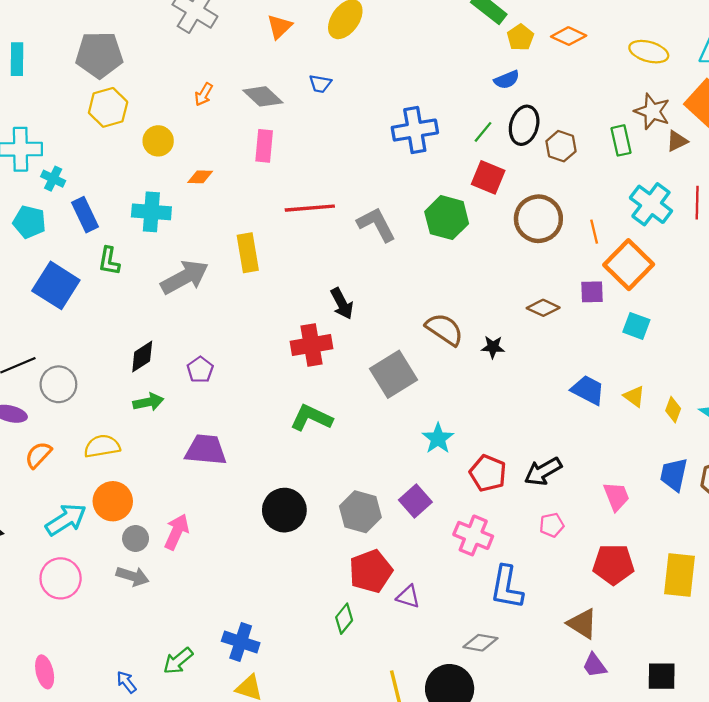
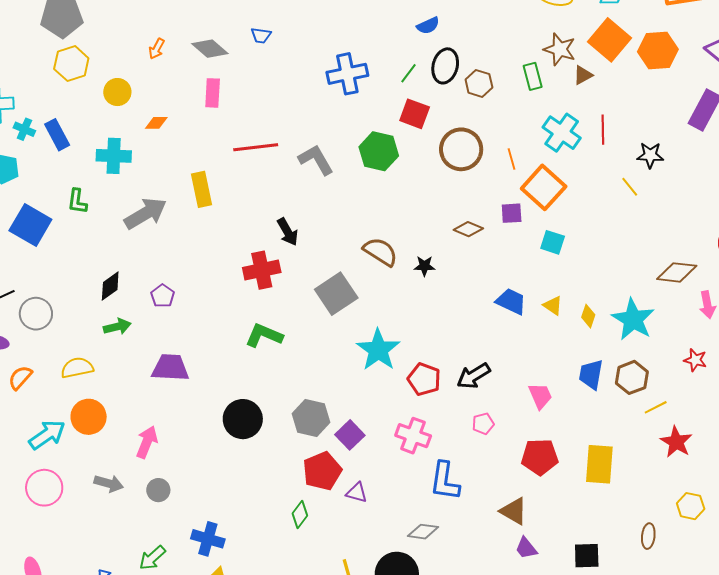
blue rectangle: (85, 215) -> (57, 135), moved
cyan star: (438, 439) -> (378, 350), size x1.5
purple square: (415, 501) -> (350, 435), moved
gray circle: (136, 538) -> (158, 490), moved

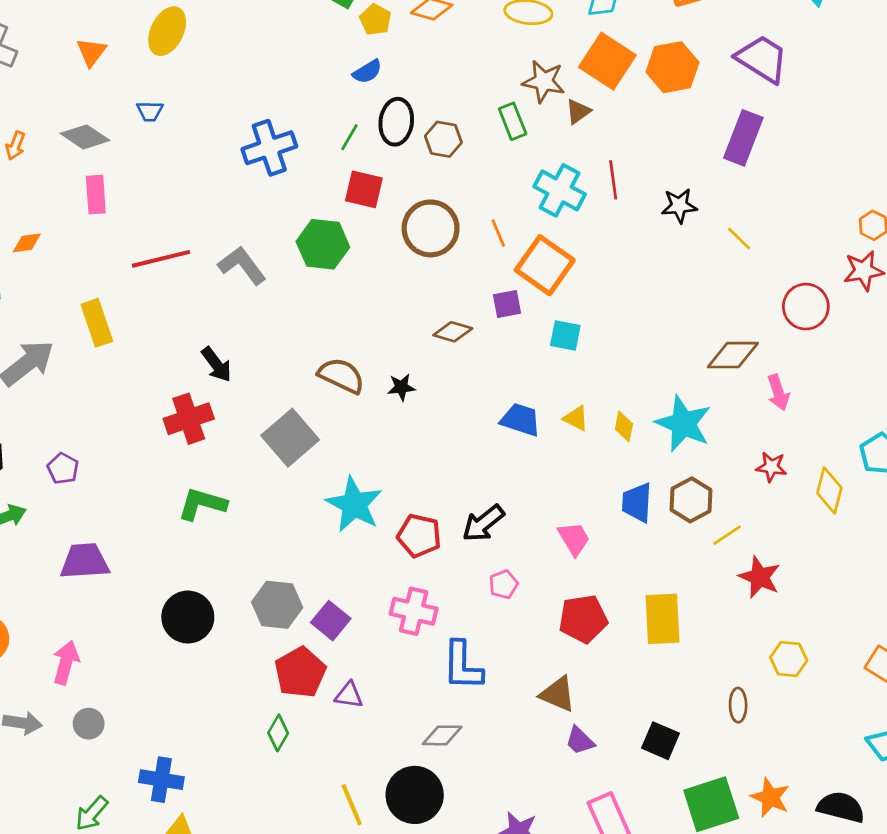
yellow line: (630, 187) -> (739, 238), moved
black square: (587, 556) -> (660, 741), turned 32

